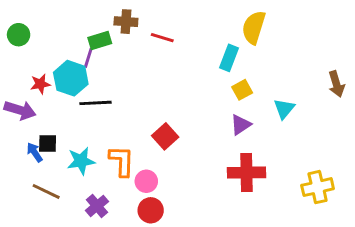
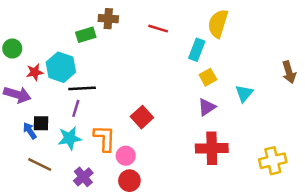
green circle: (19, 35) -> (12, 49), moved
red line: (162, 38) -> (158, 29), moved
purple line: (88, 58) -> (76, 108), moved

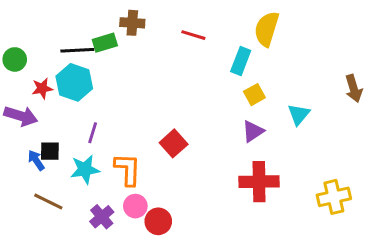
black line: (82, 88) -> (77, 50), moved
pink circle: (126, 156) -> (135, 206), moved

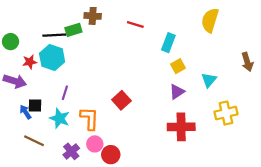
yellow semicircle: (267, 29) -> (210, 20), moved
cyan star: (85, 169) -> (60, 118), turned 30
yellow cross: (334, 197) -> (226, 113), moved

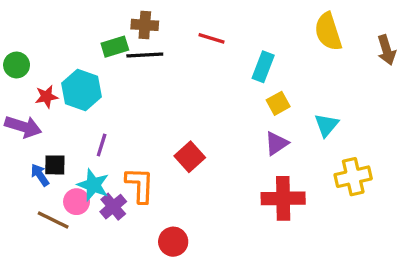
yellow semicircle: (210, 20) -> (328, 32), turned -35
black line: (54, 35) -> (145, 55), moved
brown arrow: (247, 62) -> (386, 50), moved
pink circle: (95, 144) -> (77, 202), moved
purple cross: (71, 151) -> (113, 207), moved

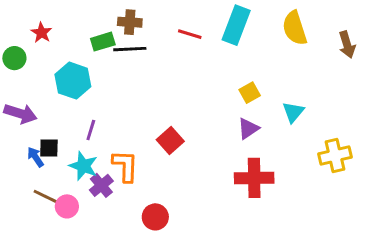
cyan rectangle: (263, 67) -> (236, 25), moved, size x1.4
red star: (47, 97) -> (41, 33), moved, turned -30
yellow cross: (353, 177) -> (335, 155), moved
pink circle: (77, 202) -> (67, 206), moved

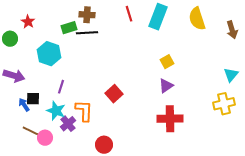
red line: (190, 34) -> (129, 14), moved, turned 56
cyan triangle: (293, 112) -> (231, 75), moved

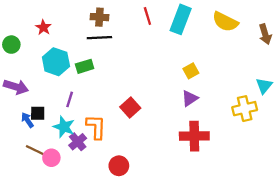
yellow semicircle: (197, 19) -> (225, 22), turned -45
red star: (28, 22) -> (43, 27), moved
green rectangle: (69, 28) -> (85, 66), moved
yellow cross: (224, 104) -> (245, 109), moved

